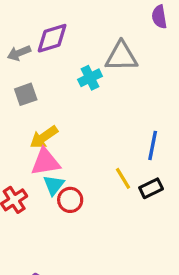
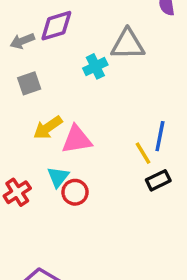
pink triangle: (45, 162) -> (77, 140), moved
yellow line: (123, 178) -> (143, 153), moved

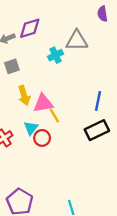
yellow arrow: (48, 128) -> (24, 95), turned -72
yellow line: (143, 153) -> (54, 116), moved
black rectangle: (158, 180) -> (97, 130), size x1.5

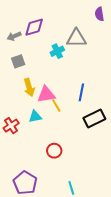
blue line: (98, 101) -> (81, 92), moved
cyan triangle: (31, 128) -> (35, 117), turned 40
red circle: (42, 138) -> (54, 151), moved

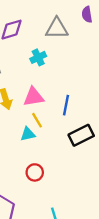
gray triangle: (76, 38) -> (57, 28), moved
pink triangle: (46, 94) -> (34, 97), moved
cyan triangle: (35, 117) -> (28, 134), moved

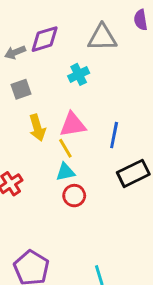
yellow line: (37, 120) -> (65, 148), moved
red circle: (35, 172) -> (74, 196), moved

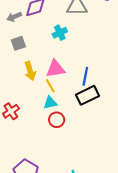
black rectangle: (133, 173) -> (87, 95), moved

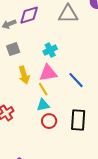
cyan cross: (60, 33) -> (50, 50), moved
blue line: (85, 76) -> (76, 80), turned -54
black rectangle: (87, 95) -> (78, 120), moved, turned -60

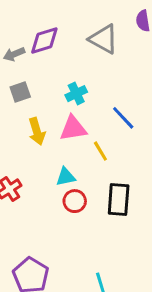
gray triangle: (68, 14) -> (103, 39), turned 30
blue line: (76, 80) -> (123, 118), moved
yellow line: (43, 89) -> (100, 151), moved

